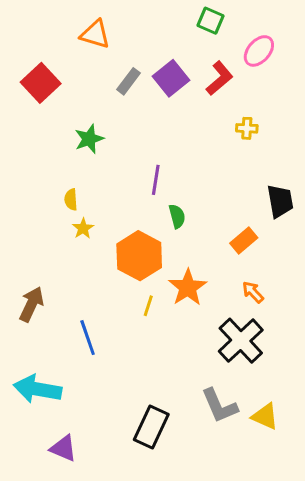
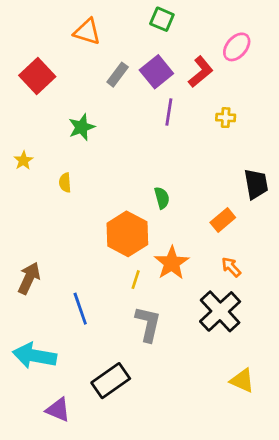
green square: (210, 21) -> (162, 19), moved
purple line: (156, 180) -> (169, 112), moved
yellow star: (83, 228) -> (23, 160), moved
gray L-shape: (220, 406) -> (148, 324), moved, turned -144
black rectangle: (151, 427) -> (111, 381), moved, turned 30

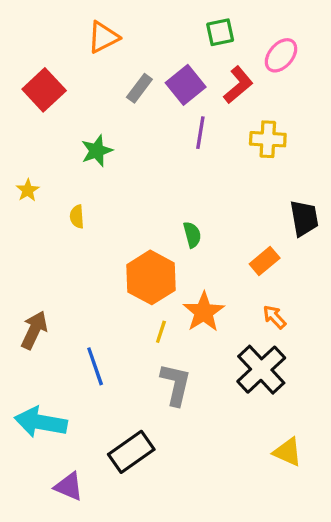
green square: (162, 19) -> (220, 32), moved, turned -35
orange triangle: (87, 32) -> (103, 37), turned -44
yellow cross: (226, 118) -> (268, 139), size x1.5

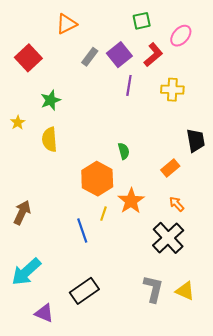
green star: (97, 151) -> (51, 100), moved
yellow semicircle: (77, 217) -> (50, 139), size x1.6
blue line: (95, 366) -> (82, 230), moved
gray L-shape: (176, 384) -> (153, 289), moved
cyan arrow: (41, 422) -> (26, 272), turned -52

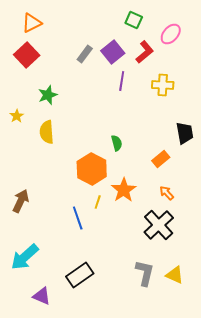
green square: (142, 21) -> (134, 20), turned 36
orange triangle: (66, 24) -> (32, 23), moved

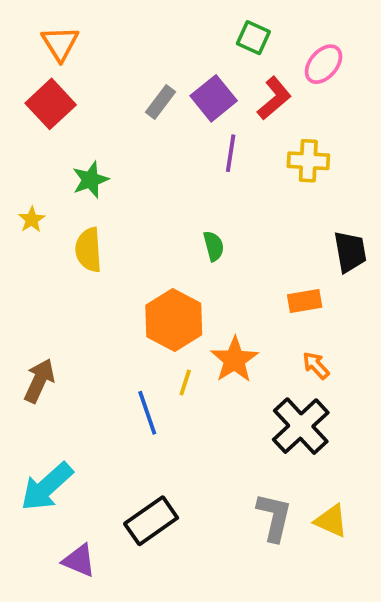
orange triangle: (32, 23) -> (60, 43), turned -35
green semicircle: (117, 143) -> (214, 246), moved
orange rectangle: (161, 159) -> (305, 301), turned 30

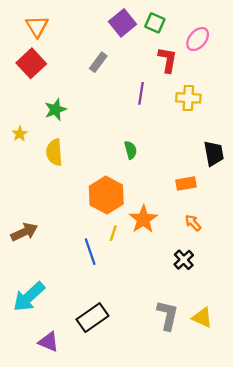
purple square: (214, 98) -> (122, 23), moved
red L-shape: (274, 98) -> (168, 60), turned -40
brown arrow: (39, 381) -> (24, 232), turned 40
black cross: (301, 426) -> (184, 260), size x0.6

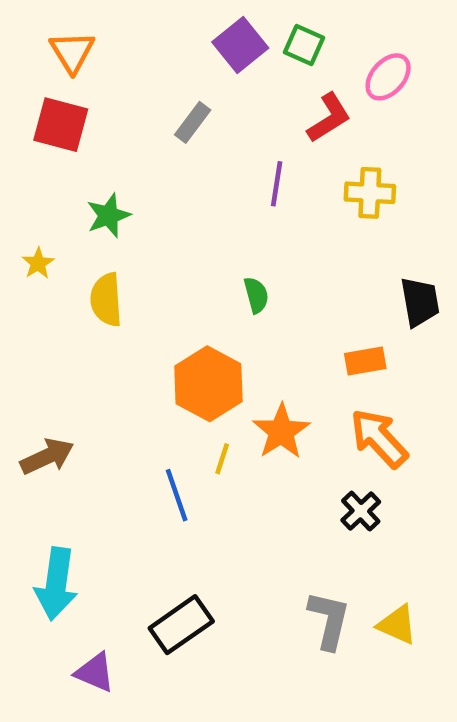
red L-shape: (168, 60) -> (329, 118), turned 48
red square: (31, 63) -> (61, 125), turned -32
orange arrow: (193, 223) -> (379, 438), size x1.8
cyan arrow: (29, 297) -> (56, 584), turned -40

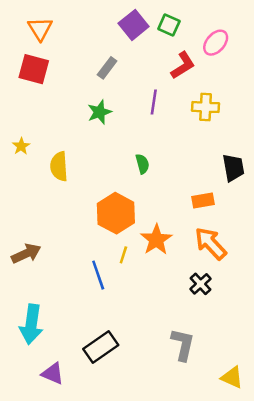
green star: (108, 216) -> (99, 112), moved
yellow triangle: (397, 625) -> (232, 377), moved

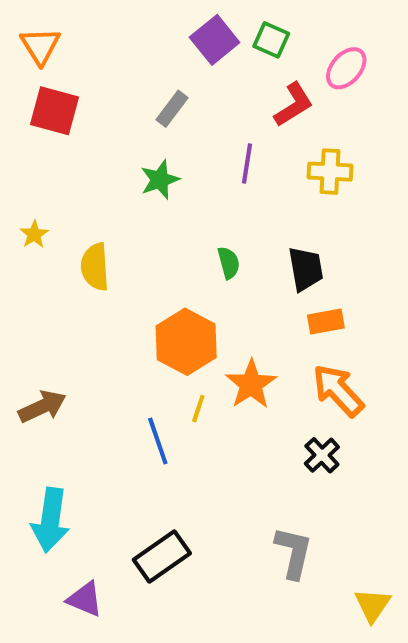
orange triangle: (40, 29) -> (40, 46), moved
black trapezoid: (233, 168) -> (306, 269), moved
yellow triangle: (232, 377) -> (373, 605), turned 40

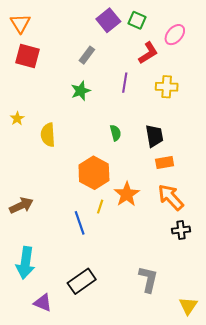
black cross: (322, 455) -> (181, 230), moved, turned 36

